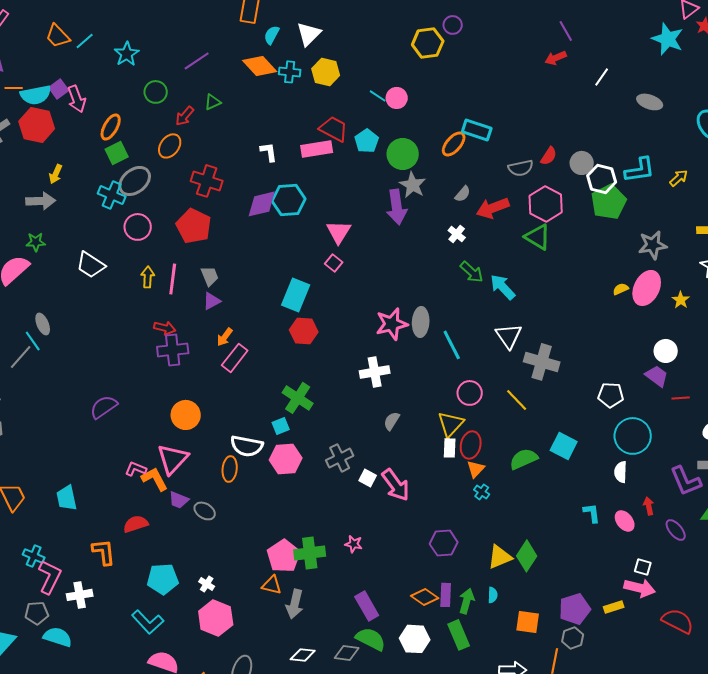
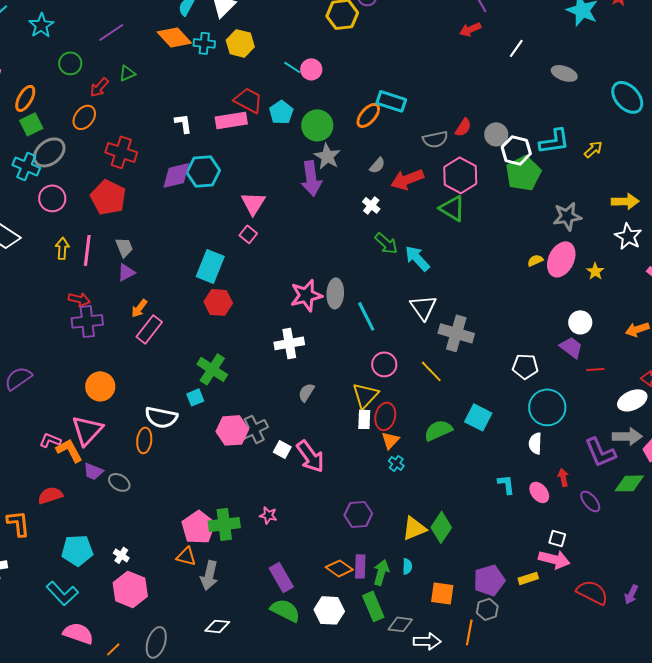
pink hexagon: (286, 459) -> (232, 430), moved
gray diamond: (347, 653) -> (400, 624), moved

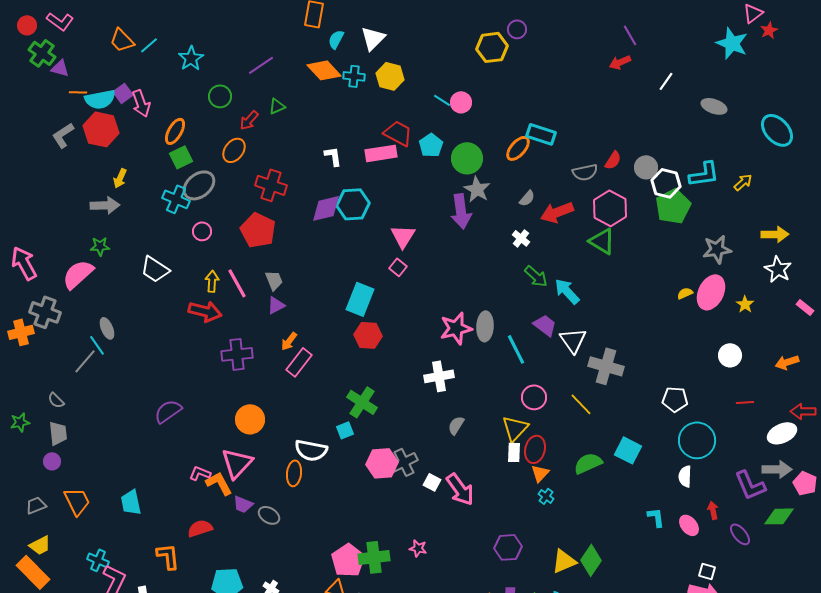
pink circle: (52, 198) -> (202, 231), size x0.7
pink line: (87, 250) -> (237, 283), turned -36
red arrow: (79, 299) -> (205, 311), moved, size x1.5
purple trapezoid: (571, 347) -> (545, 325), moved

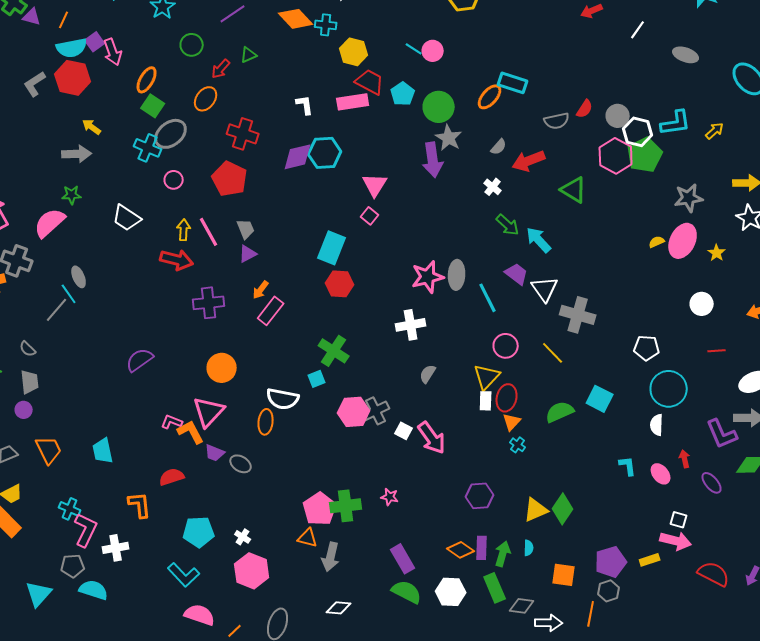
yellow hexagon: (390, 76) -> (354, 52), moved
orange line: (78, 92) -> (64, 20), moved, turned -66
green square: (181, 157) -> (153, 106), turned -30
yellow arrow: (120, 178) -> (92, 127), turned 102
pink hexagon: (610, 208) -> (616, 156), moved

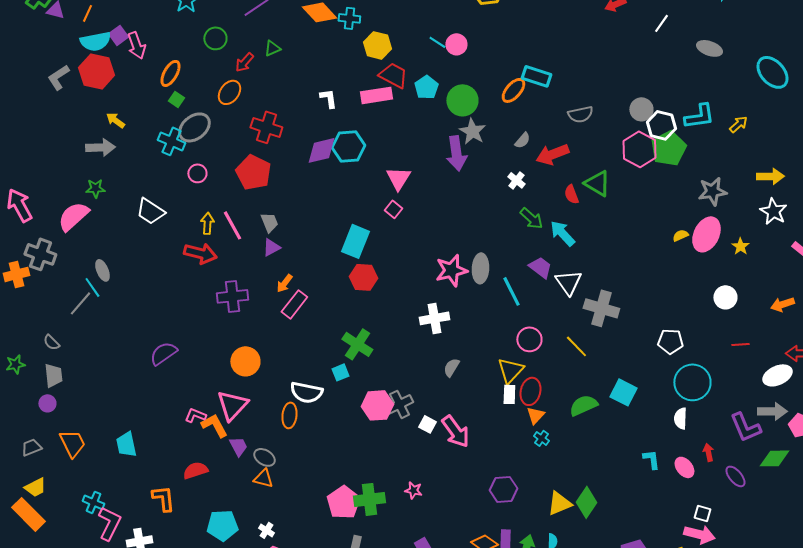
green square: (153, 106) -> (176, 99), size x0.7
red semicircle: (585, 109) -> (571, 194), moved, turned 126
purple trapezoid: (215, 453) -> (238, 446), turned -140
orange triangle: (308, 538) -> (263, 478), moved

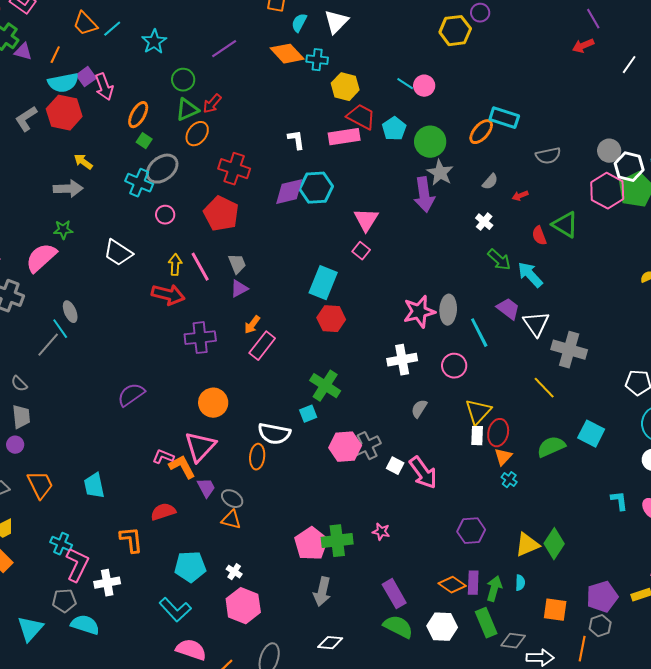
green triangle: (272, 48) -> (187, 110), moved, size x1.4
red arrow: (552, 154) -> (520, 196), size x0.5
pink circle: (529, 339) -> (454, 366), moved

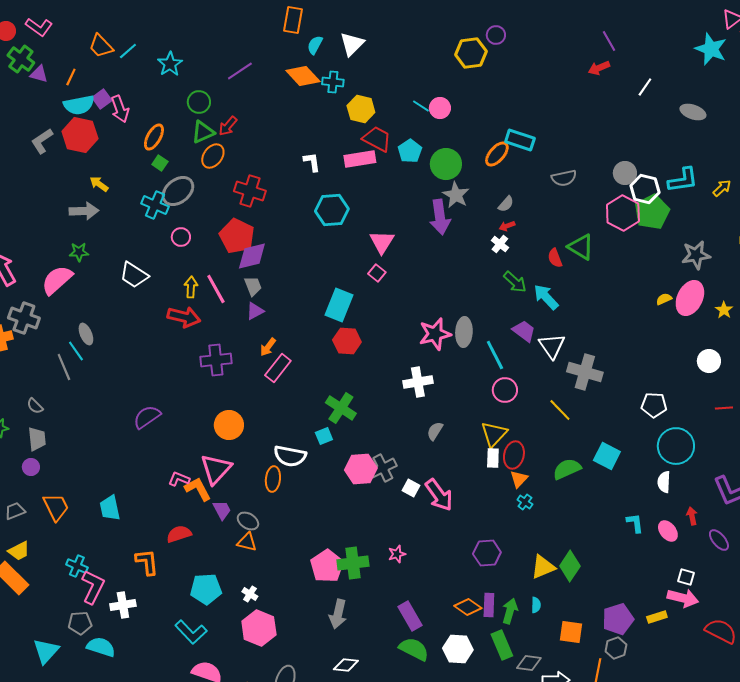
purple diamond: (289, 192) -> (252, 256), moved
red arrow: (520, 196) -> (507, 226), moved
gray line: (48, 345) -> (64, 367), turned -64
pink circle: (454, 366) -> (505, 390), moved
pink star: (381, 532) -> (397, 554), turned -30

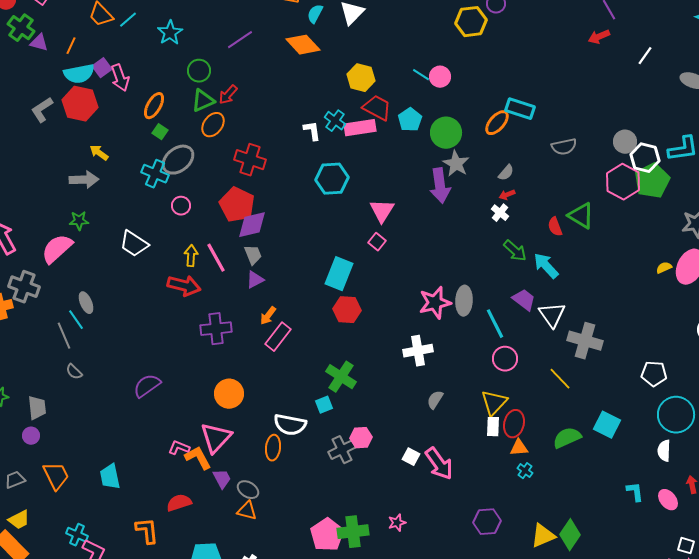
cyan cross: (333, 82) -> (335, 121), moved, turned 30
gray semicircle: (35, 406) -> (74, 372), moved
gray cross: (383, 468) -> (342, 450), moved
pink hexagon: (361, 469) -> (361, 438), size x0.7
orange triangle: (519, 479) -> (519, 448), turned 42

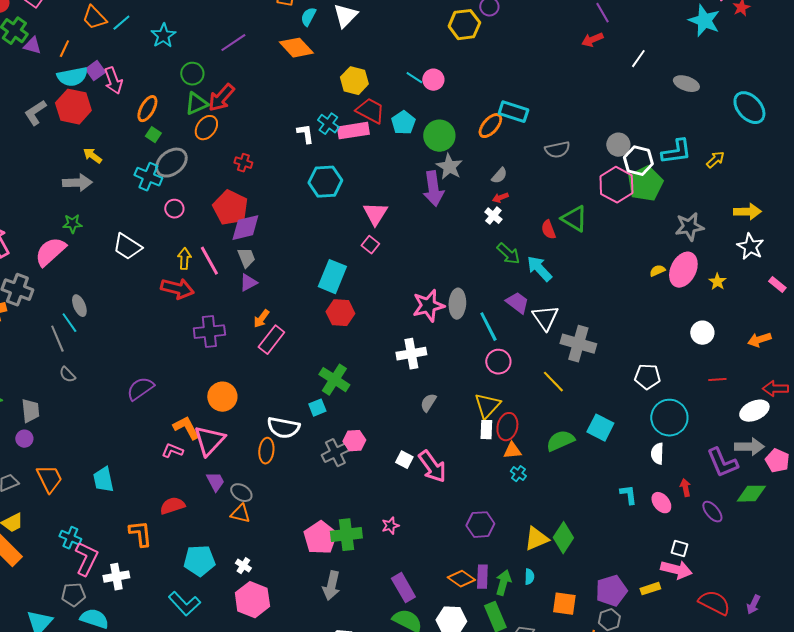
red arrow: (228, 95) -> (221, 98), size x1.4
red cross: (250, 160) -> (243, 163), size x0.6
orange L-shape: (198, 458) -> (186, 428), moved

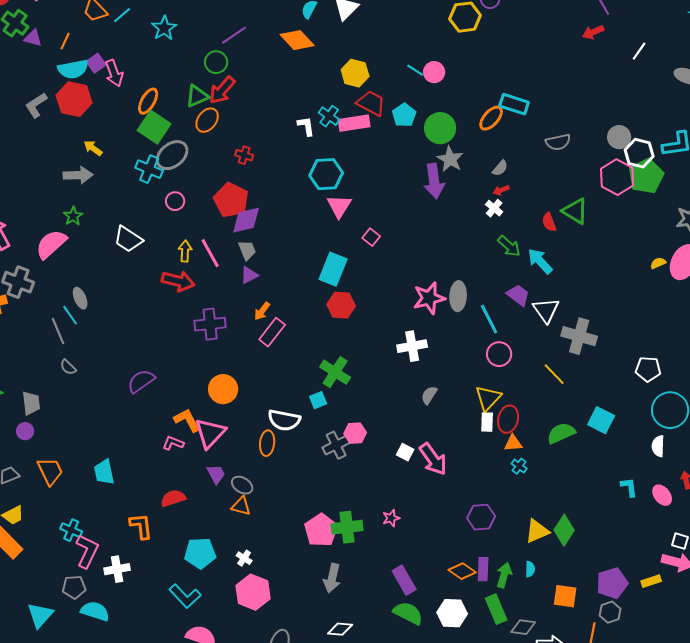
green circle: (192, 74) -> (216, 62), moved
green square: (153, 135) -> (154, 127), size x2.0
pink triangle: (375, 214) -> (339, 206), moved
green star: (72, 224) -> (73, 216), turned -30

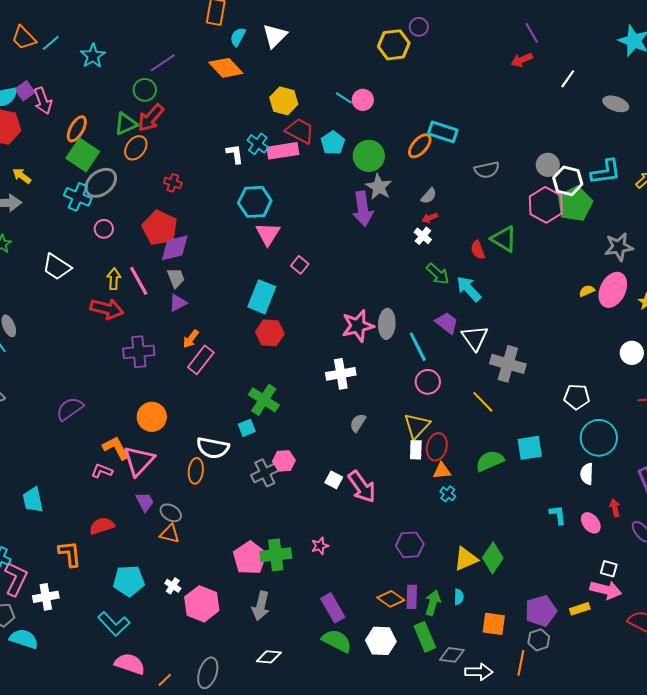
cyan square: (601, 420) -> (530, 448), turned -36
pink hexagon: (253, 592) -> (202, 604), moved

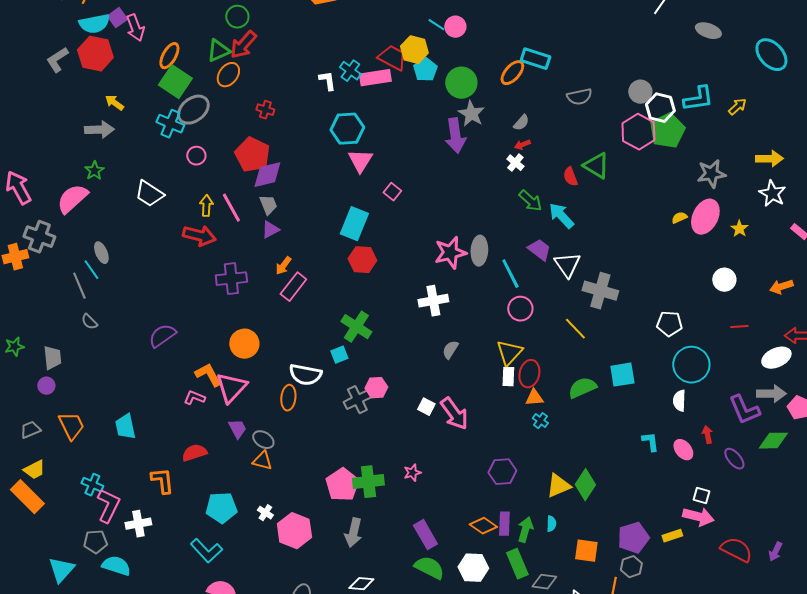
yellow hexagon: (284, 101) -> (414, 50), moved

